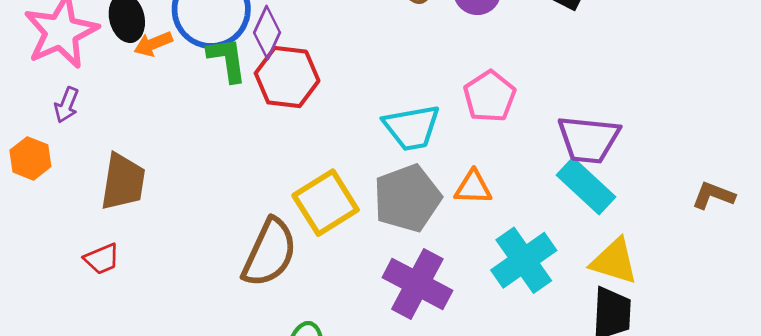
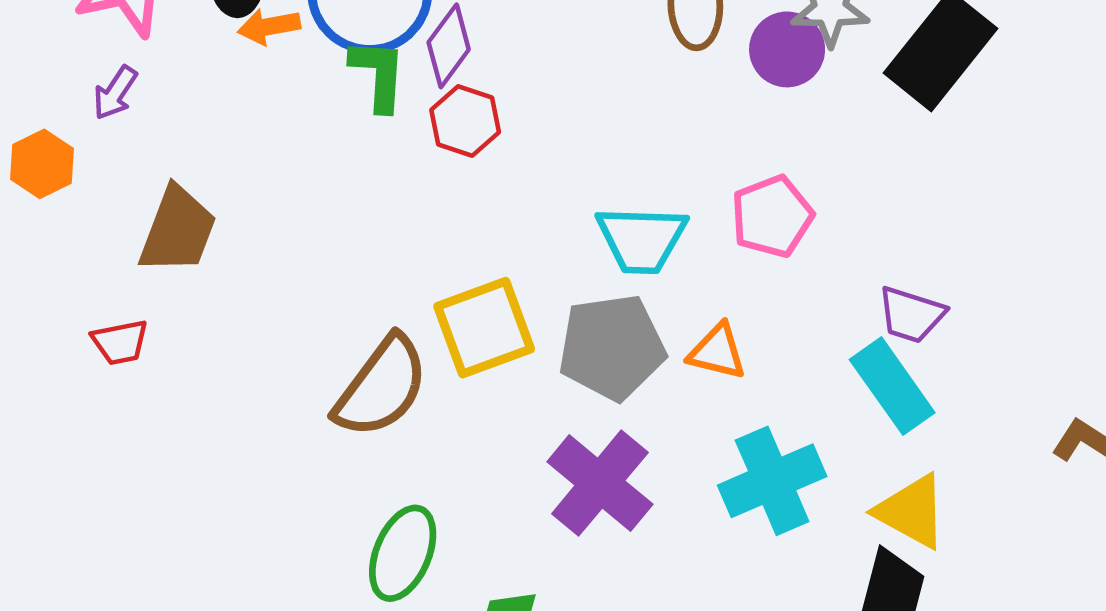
red hexagon: (287, 77) -> (465, 121), size x0.7
purple trapezoid: (589, 139) -> (911, 315), size x0.7

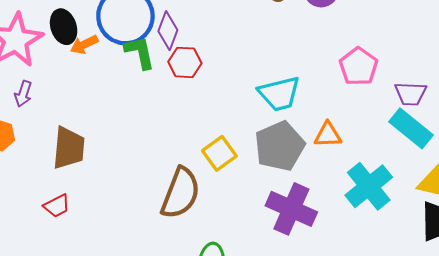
pink pentagon: (772, 216) -> (358, 67), moved
yellow square: (484, 328) -> (219, 153), size x0.7

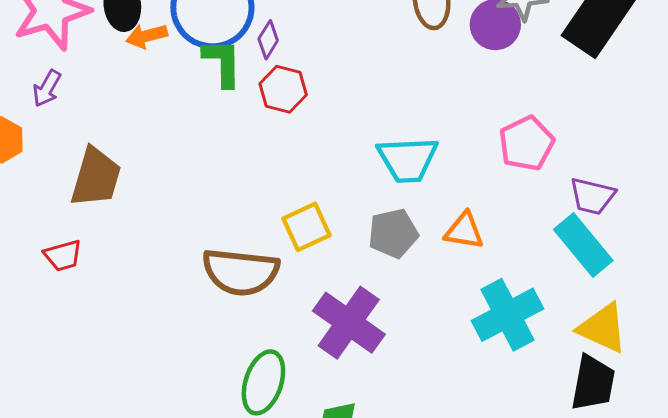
purple diamond: (168, 31) -> (268, 40), size x0.7
gray pentagon: (280, 146) -> (393, 233), size x0.7
brown semicircle: (180, 193) -> (241, 272), turned 64
purple cross: (291, 209) -> (349, 323), moved

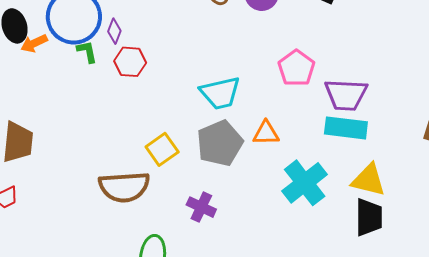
green L-shape: (222, 63) -> (87, 52), size x0.7
purple trapezoid: (592, 196) -> (346, 95), size x1.4
gray pentagon: (393, 233) -> (220, 143), size x1.4
cyan rectangle: (583, 245) -> (346, 128), turned -33
purple cross: (349, 323) -> (201, 207), size x0.6

